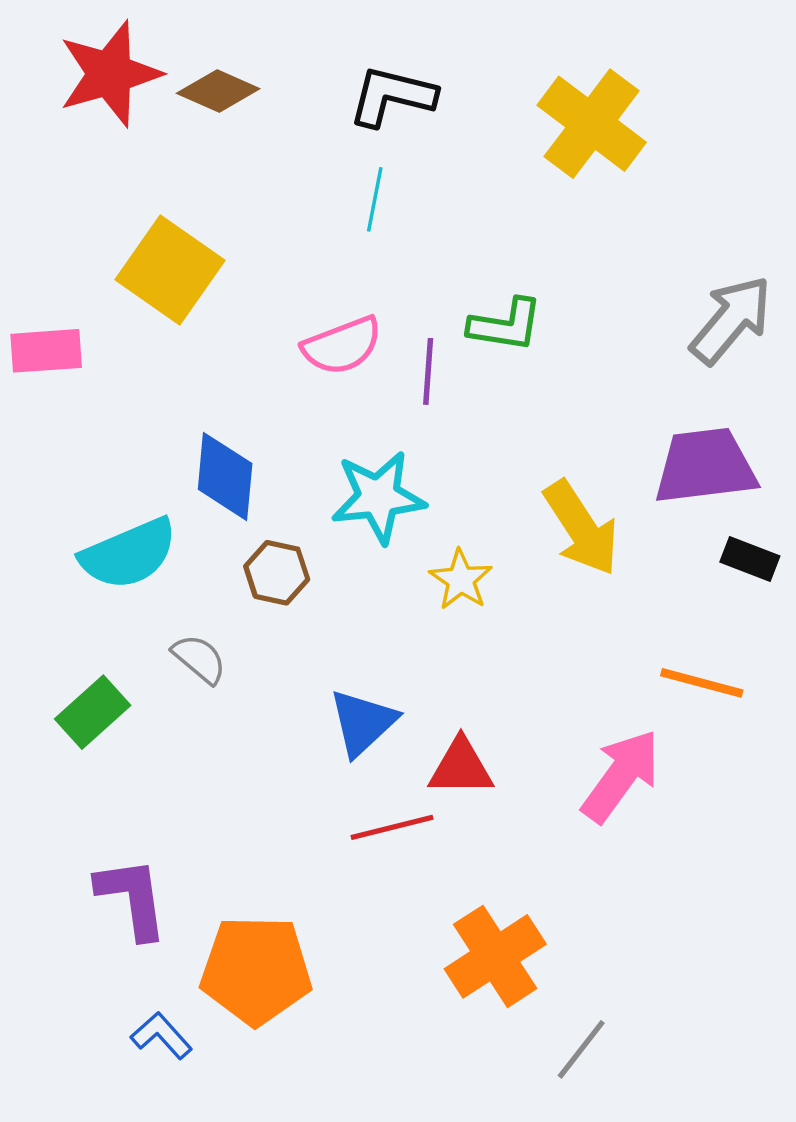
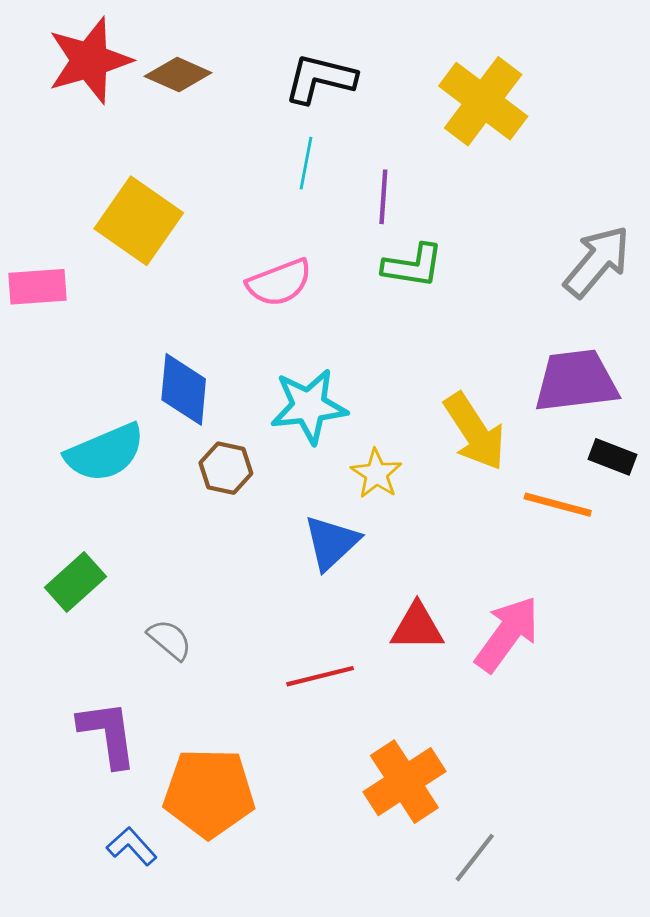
purple line: (428, 371) -> (383, 197), moved
gray semicircle: (199, 659) -> (170, 640), moved
orange line: (702, 683) -> (558, 505), moved
blue triangle: (363, 722) -> (331, 543), moved
red triangle: (461, 767) -> (417, 627), moved

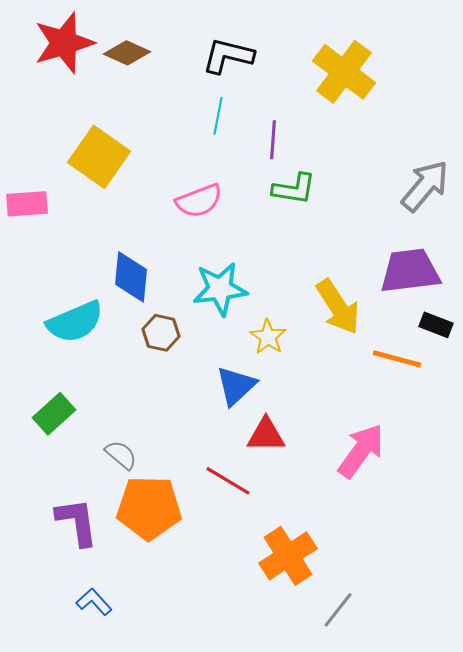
red triangle: (417, 627) -> (266, 435), moved
red line: (320, 676) -> (228, 481), turned 45
orange pentagon: (209, 793) -> (149, 508), moved

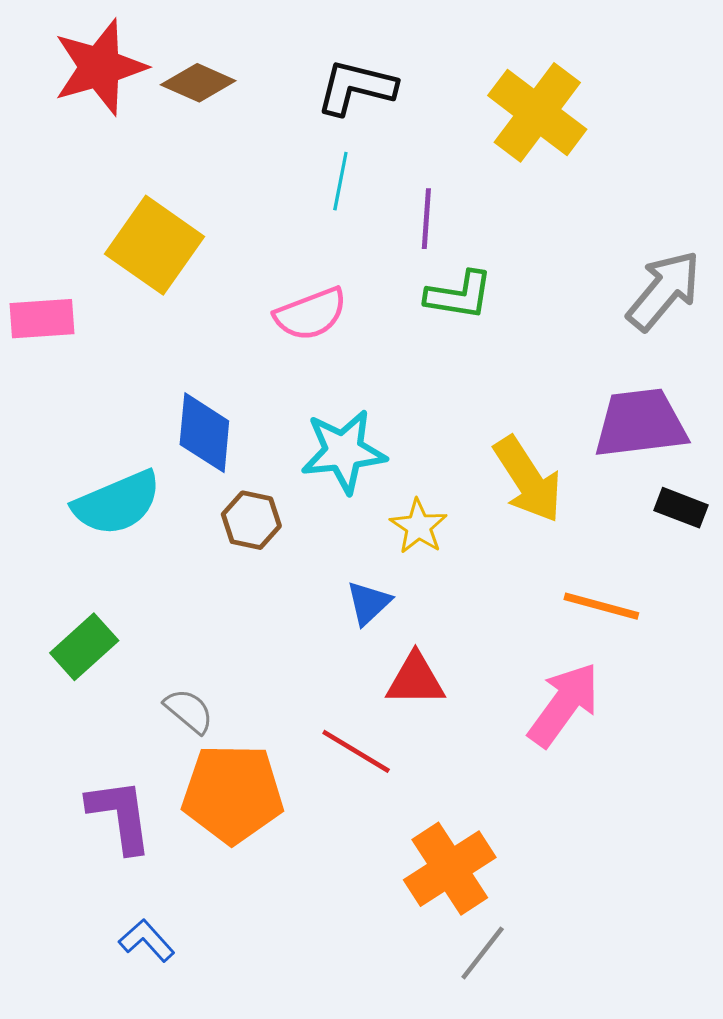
orange line: (397, 359) -> (601, 606), moved
blue triangle: (236, 386) -> (369, 603), size x0.7
gray line: (338, 610) -> (483, 953), moved

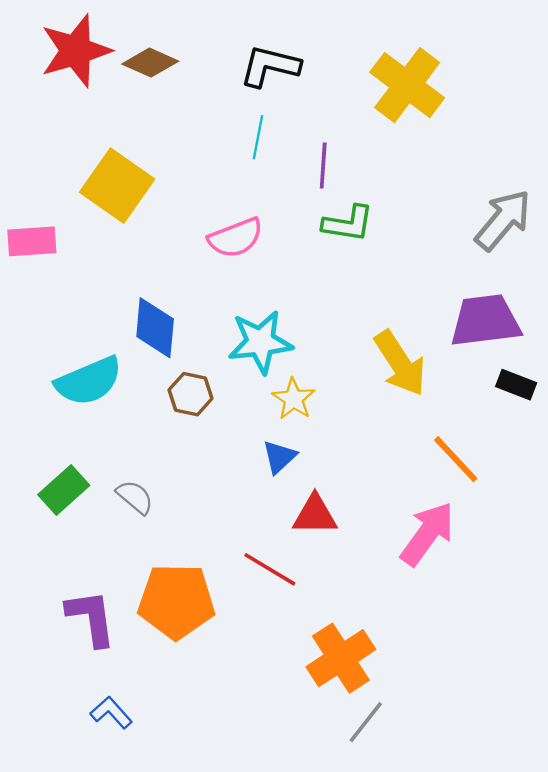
yellow star: (419, 526) -> (294, 399), moved
orange line: (601, 606) -> (456, 459), turned 32
gray semicircle: (189, 711) -> (135, 497), moved

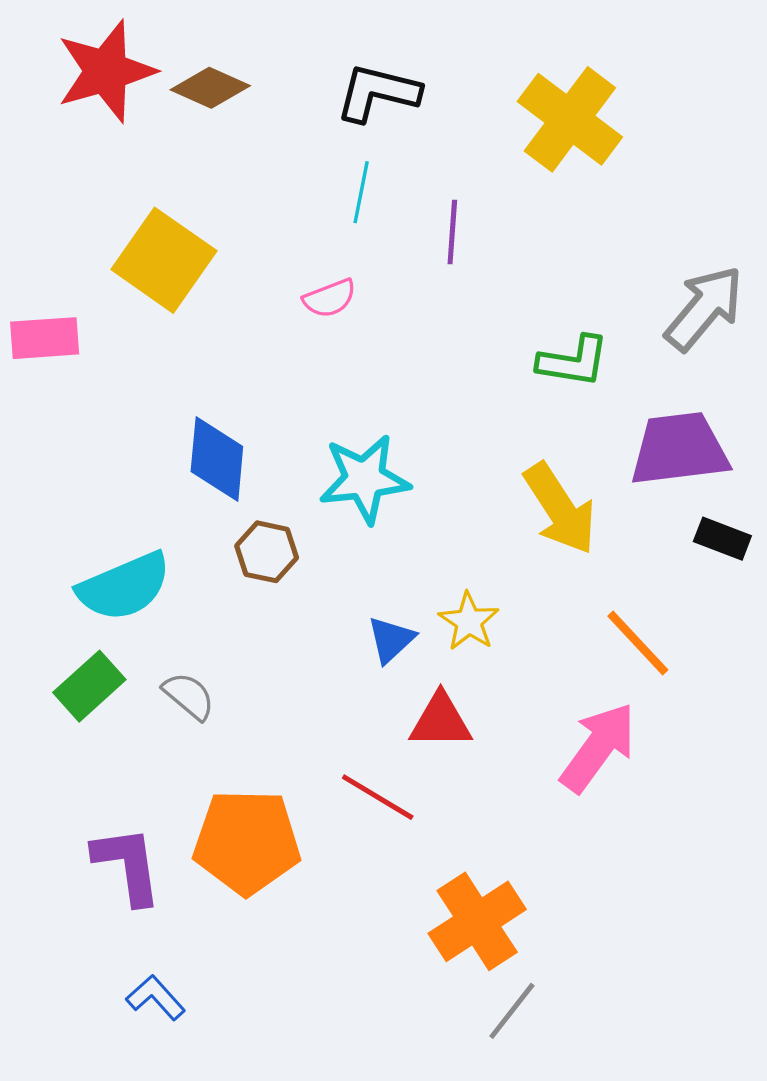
green L-shape: (348, 224) -> (573, 361), moved
pink semicircle: (236, 238) -> (330, 298), moved, size x0.7
cyan semicircle: (89, 381) -> (124, 587), moved
yellow star: (294, 399) -> (469, 621), moved

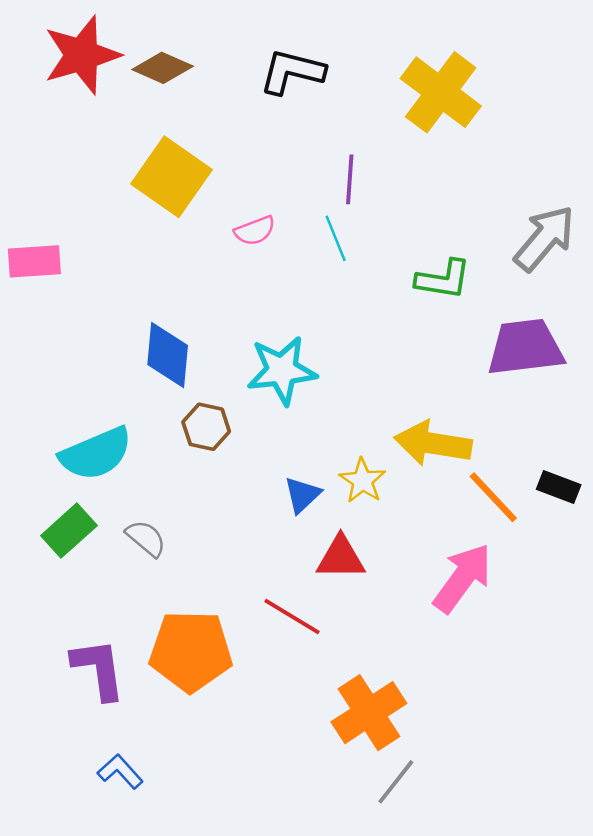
cyan line: (361, 192) -> (336, 238), moved, turned -33
yellow square: (164, 260) -> (172, 177), moved
yellow arrow: (560, 509) -> (433, 443), moved, turned 132
black rectangle: (722, 539) -> (559, 487), moved

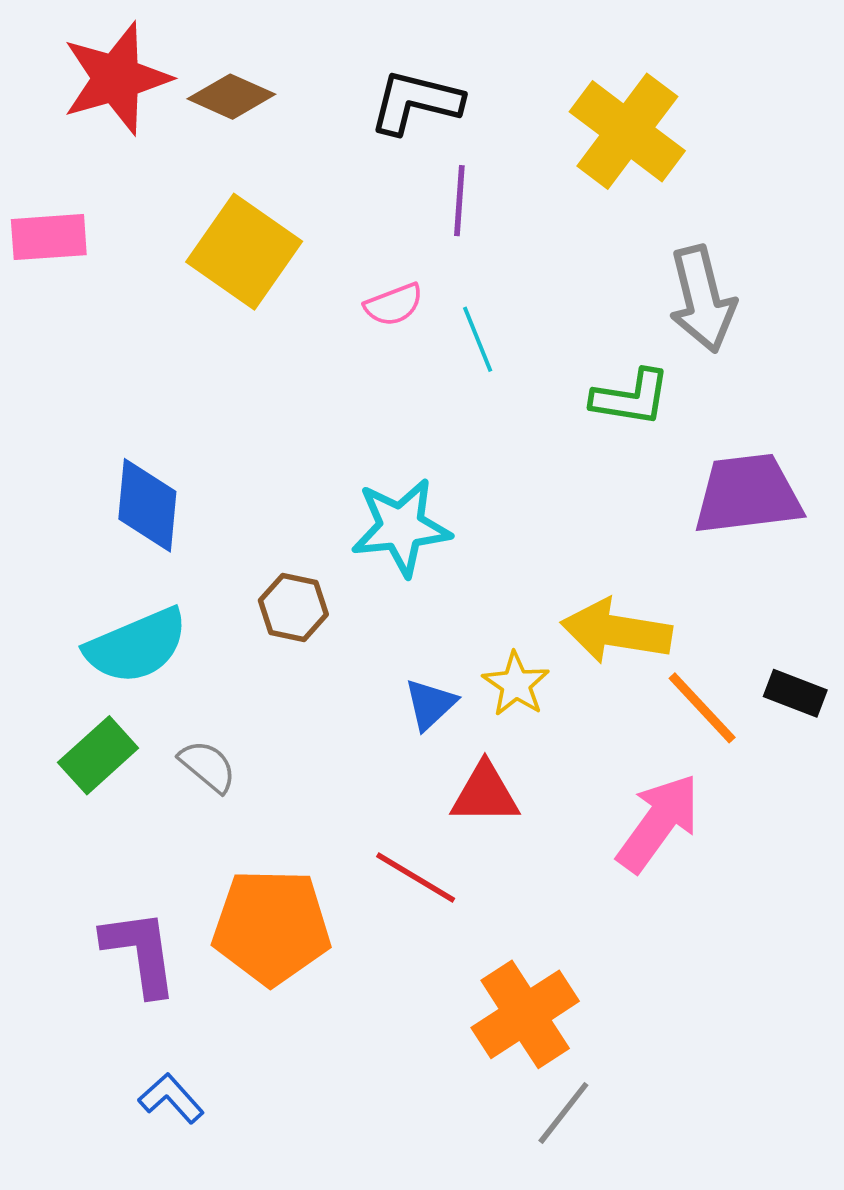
purple line: (350, 179) -> (459, 201), moved
pink semicircle: (255, 231) -> (394, 305), moved
gray arrow: (545, 238) -> (702, 299), moved, turned 126
pink rectangle: (34, 261) -> (49, 237), moved
blue diamond: (168, 355) -> (147, 505), moved

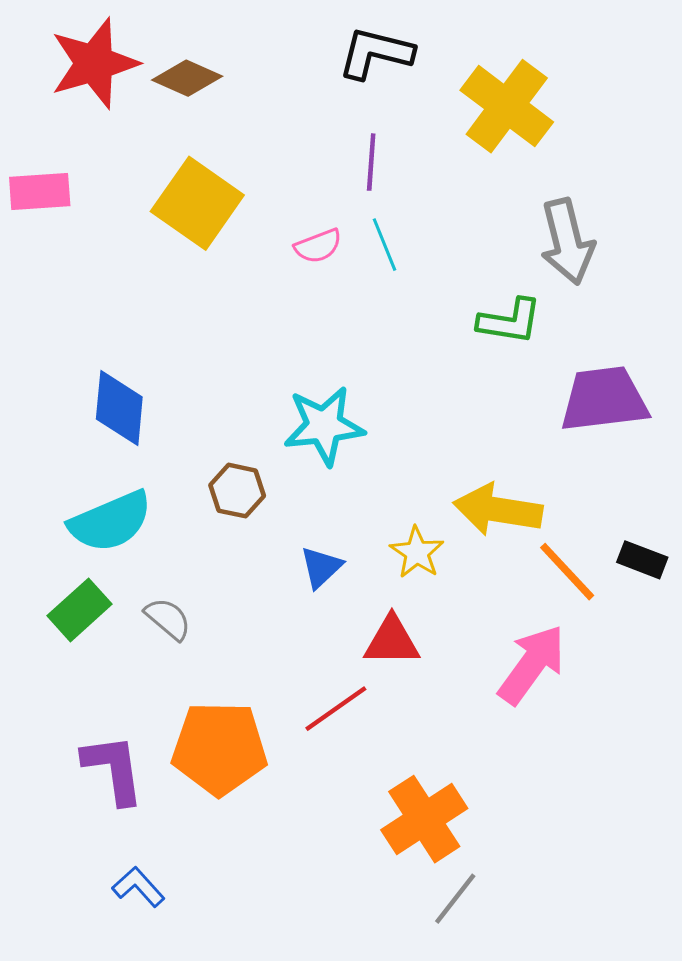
black L-shape: (416, 102) -> (376, 53), moved
cyan line: (478, 339) -> (384, 245), moved
blue triangle: (430, 704) -> (321, 567), moved
red line: (416, 878) -> (336, 709), turned -66

